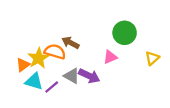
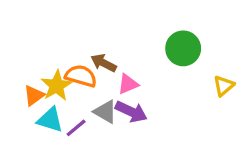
pink triangle: (110, 57) -> (128, 84), moved

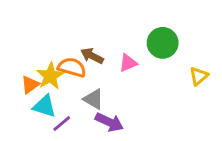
pink triangle: (128, 84) -> (128, 63), moved
purple arrow: (131, 112) -> (109, 122), moved
purple line: (76, 128) -> (62, 124), moved

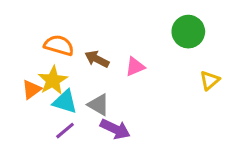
green circle: (163, 43) -> (188, 32), moved
orange semicircle: (72, 67) -> (59, 45), moved
cyan triangle: (44, 106) -> (65, 102), moved

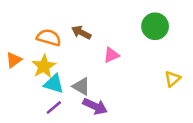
brown arrow: (97, 59) -> (81, 33), moved
yellow triangle: (210, 80) -> (173, 79), moved
orange triangle: (31, 89) -> (14, 60), moved

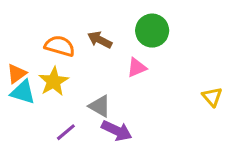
green circle: (155, 26) -> (152, 31), moved
yellow triangle: (173, 79) -> (212, 97), turned -30
cyan triangle: (54, 84) -> (23, 92), moved

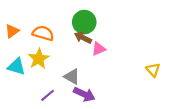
green circle: (152, 31) -> (84, 22), moved
brown arrow: (100, 40) -> (83, 38), moved
orange triangle: (17, 74) -> (12, 31), moved

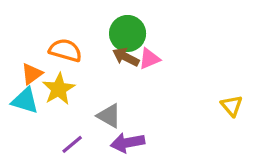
orange triangle: (12, 31) -> (32, 74), moved
pink triangle: (99, 49) -> (149, 59), moved
purple arrow: (84, 94) -> (128, 143), turned 145

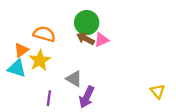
yellow triangle: (232, 106) -> (158, 91), moved
purple arrow: (128, 143) -> (87, 97), turned -55
purple line: (72, 144) -> (49, 98), turned -42

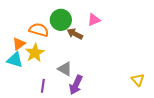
green circle: (87, 23) -> (61, 20), moved
pink triangle: (102, 40) -> (94, 20), moved

